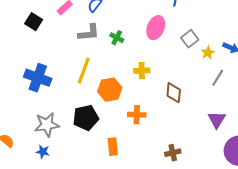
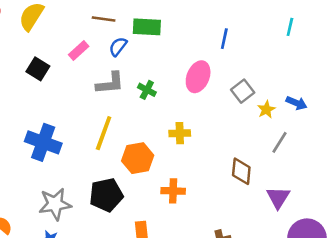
brown diamond: (174, 93) -> (241, 171), moved

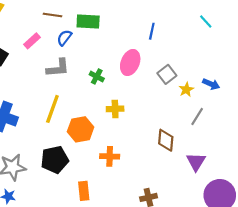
cyan line: (290, 27) -> (206, 21), turned -56
green cross: (147, 90) -> (97, 77), moved

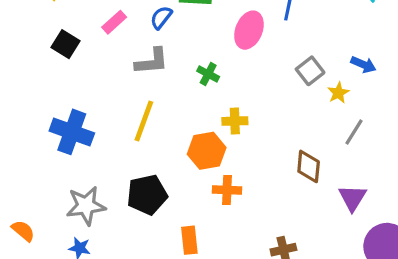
pink ellipse: (130, 63) -> (249, 30), moved
blue arrow: (211, 84) -> (363, 65), moved
orange hexagon: (81, 129) -> (207, 151), moved

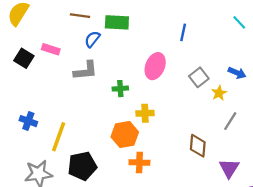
pink rectangle: (114, 22) -> (51, 49), moved, turned 60
pink ellipse: (249, 30) -> (155, 66), moved
green cross: (208, 74) -> (120, 89), moved, turned -32
yellow line: (144, 121) -> (59, 137), moved
blue cross: (72, 132) -> (28, 121), size x0.6

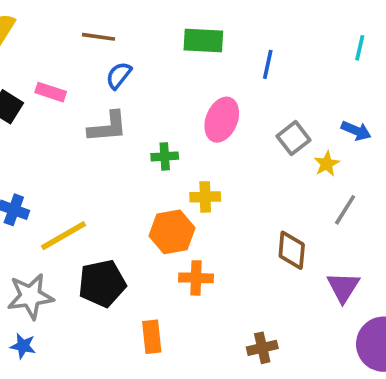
green rectangle: (117, 22) -> (203, 40), moved
cyan line: (239, 22) -> (360, 48), turned 56
yellow line: (59, 137) -> (63, 236), turned 40

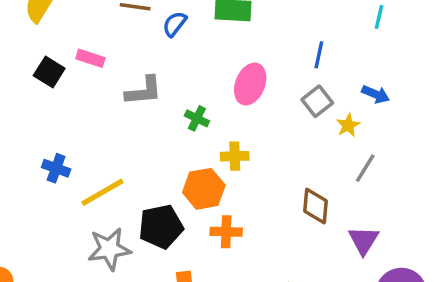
blue line: (268, 64) -> (319, 55), moved
blue semicircle: (119, 75) -> (175, 24), moved
green cross: (165, 156) -> (197, 118), turned 30
black pentagon: (102, 283) -> (161, 227), moved
gray star: (30, 296) -> (109, 249), moved

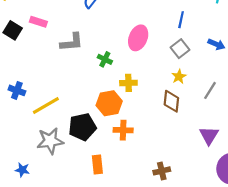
yellow star: (348, 125) -> (179, 76), moved
brown diamond: (315, 206) -> (171, 101), moved

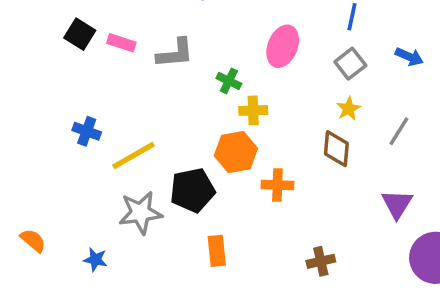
pink rectangle: (38, 22) -> (121, 43), moved
yellow cross: (128, 83) -> (253, 110), moved
orange cross: (123, 130) -> (277, 185), moved

